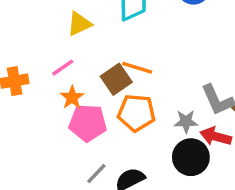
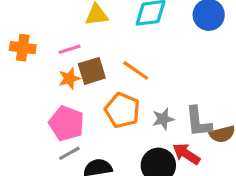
brown square: (116, 79) -> (92, 71), moved
gray star: (186, 122) -> (163, 119), moved, turned -30
pink pentagon: (88, 123) -> (66, 123), moved

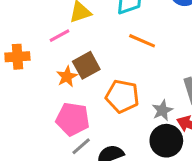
pink line: (70, 49) -> (60, 36), moved
orange line: (136, 70) -> (142, 41), moved
gray star: (163, 119) -> (162, 110), moved

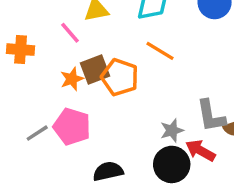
pink line: (60, 36) -> (70, 33), turned 70
orange pentagon: (122, 96) -> (120, 77), moved
gray line: (81, 146) -> (37, 133), moved

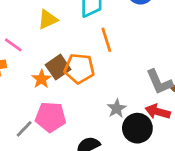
pink line: (70, 33) -> (13, 45), moved
orange line: (160, 51) -> (106, 40), turned 55
gray star: (172, 130) -> (117, 108), moved

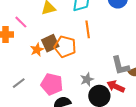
pink pentagon: (51, 117) -> (52, 84), moved

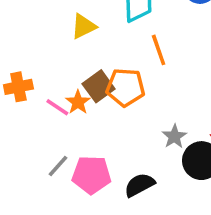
pink line: (21, 22) -> (57, 107), moved
pink pentagon: (52, 84) -> (92, 175), moved

